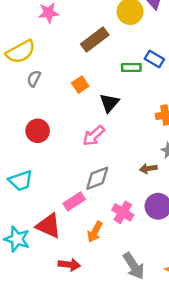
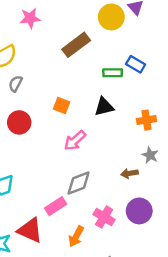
orange square: (80, 85) -> (62, 105), moved, turned -35
black triangle: (109, 103) -> (104, 107), moved, turned 35
red circle: (38, 131) -> (19, 122), moved

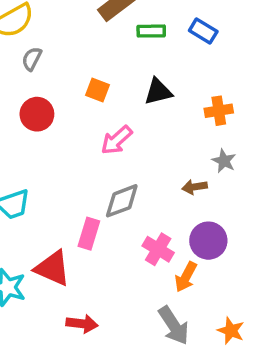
green rectangle: (113, 73) -> (151, 31), moved
pink rectangle: (56, 206) -> (89, 234), turned -40
orange arrow: (76, 236) -> (186, 277), moved

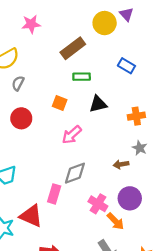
green rectangle: (151, 31) -> (82, 77), moved
orange arrow: (186, 277) -> (116, 221), turned -72

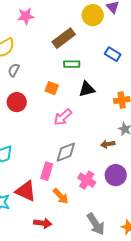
orange arrow: (116, 221) -> (61, 196), moved

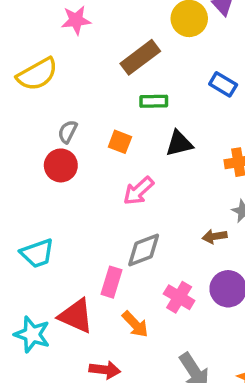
gray semicircle: (14, 70) -> (68, 132), moved

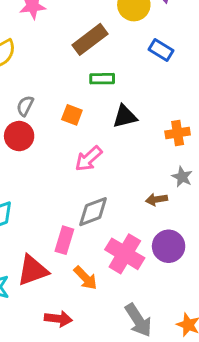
blue rectangle: (223, 84) -> (161, 50), moved
pink cross: (179, 297) -> (125, 254), size x1.4
red triangle: (76, 316) -> (33, 270), turned -44

